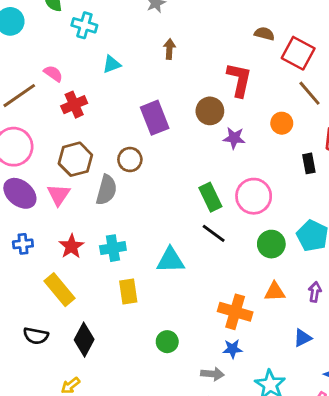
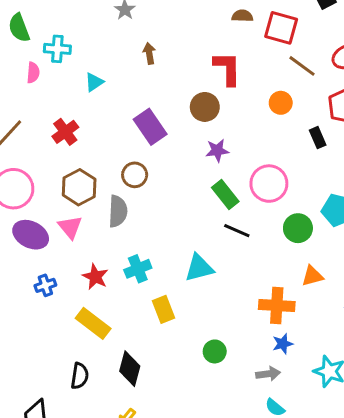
pink semicircle: (53, 74) -> (33, 73), moved, turned 72
purple star: (234, 138) -> (217, 150), moved
black semicircle: (36, 336) -> (80, 376), turned -80

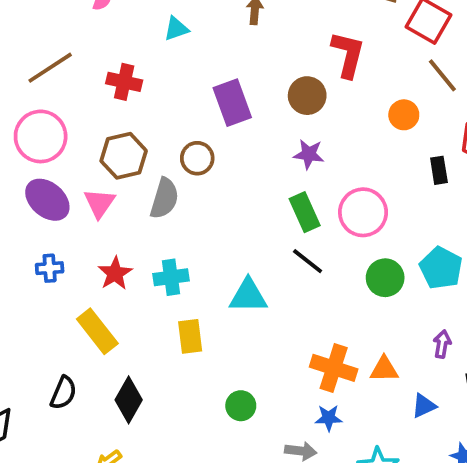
red cross: (65, 132) -> (124, 82), turned 35
orange triangle: (312, 276) -> (384, 369), moved

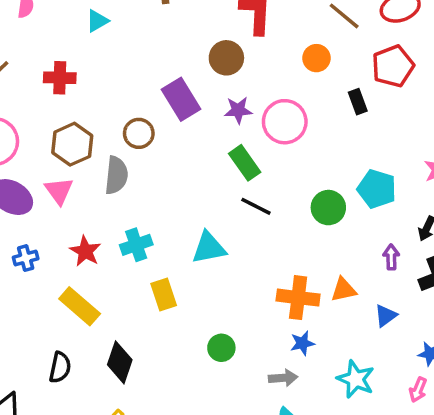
purple rectangle: (232, 103) -> (181, 99), moved
pink circle: (363, 212) -> (285, 122), moved

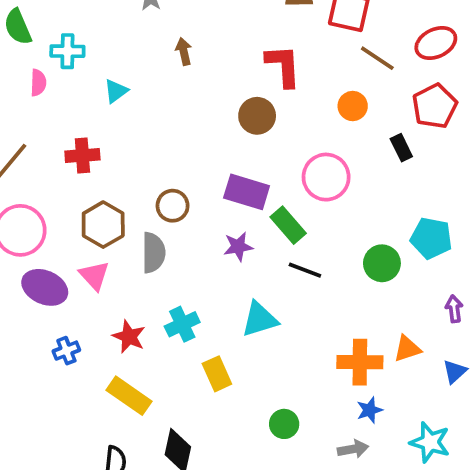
purple rectangle: (181, 99) -> (247, 192), moved, turned -36
purple star: (238, 110) -> (238, 247), moved

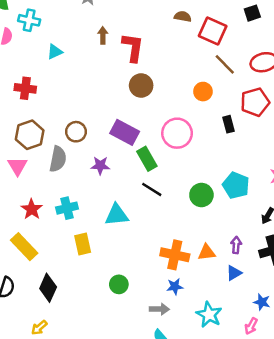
red L-shape: (283, 66) -> (133, 47), moved
purple star: (238, 247) -> (100, 166), moved
purple arrow: (454, 309) -> (236, 245), moved

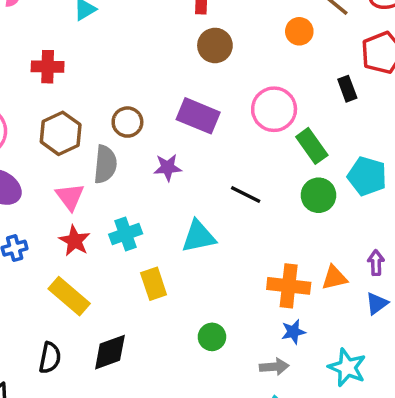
orange circle: (203, 92) -> (299, 31), moved
green rectangle: (147, 159) -> (312, 146), moved
pink triangle: (17, 166) -> (70, 197), moved
black diamond: (48, 288) -> (110, 352), turned 52

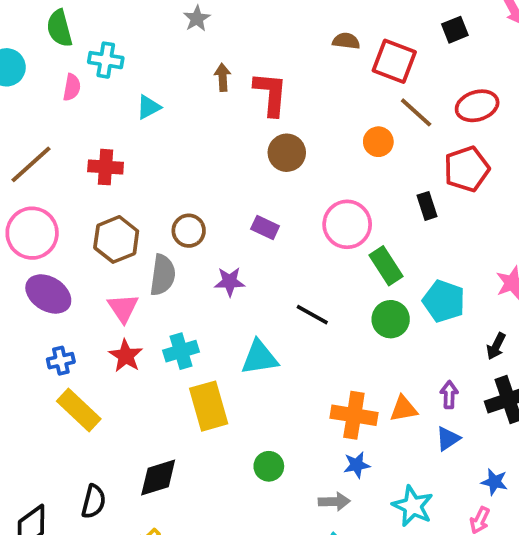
purple rectangle: (198, 116) -> (265, 228), size x0.6
yellow rectangle: (154, 284) -> (209, 406), size x1.4
yellow rectangle: (69, 296) -> (79, 410), moved
black semicircle: (50, 358) -> (94, 501), moved

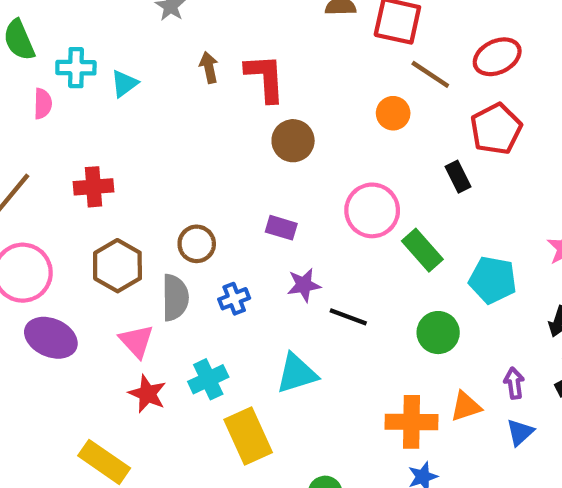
cyan triangle: (149, 107) -> (124, 84), moved
purple star: (230, 282) -> (304, 285), moved
green circle: (391, 319) -> (438, 333), moved
blue cross: (61, 361) -> (234, 299), moved

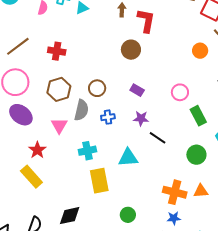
brown circle: (293, 141) -> (131, 50), moved
pink circle: (372, 210) -> (180, 92), size x0.7
red star: (147, 394) -> (37, 150), moved

